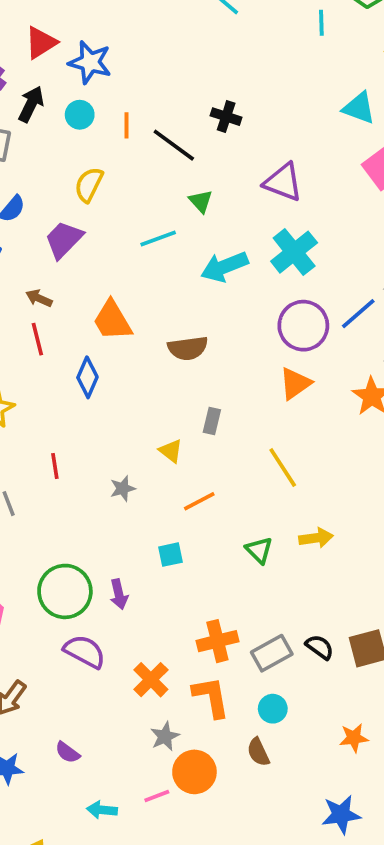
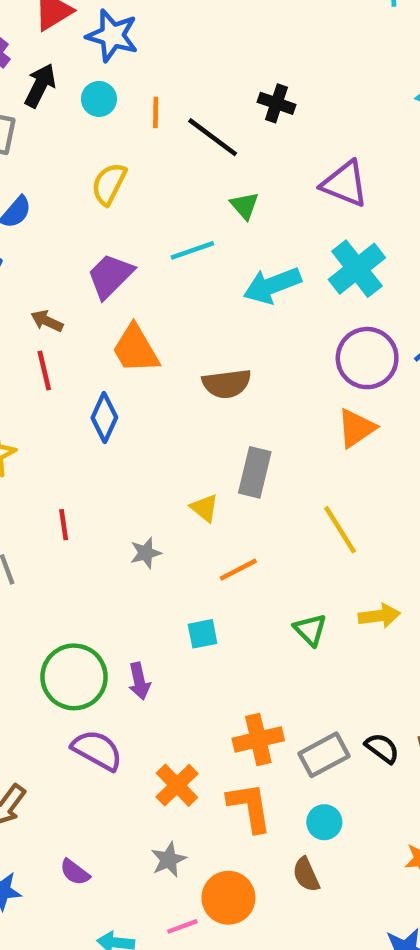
purple trapezoid: (64, 240) -> (110, 276), moved
gray rectangle: (212, 421) -> (255, 472), size x1.5
gray star: (165, 736) -> (169, 860), moved

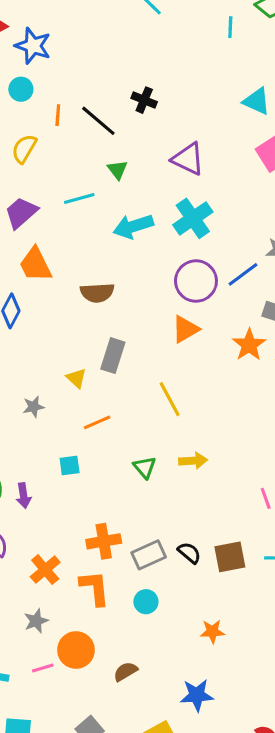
orange line: (156, 112) -> (58, 115), moved
brown semicircle: (306, 875) -> (125, 672), moved, turned 80

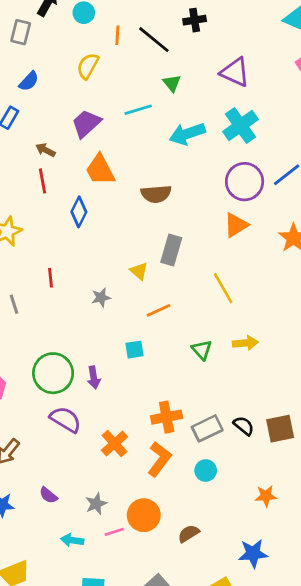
black cross: (144, 100) -> (195, 20), turned -30
orange L-shape: (95, 588) -> (159, 459), turned 44
gray star: (36, 621) -> (96, 504), moved

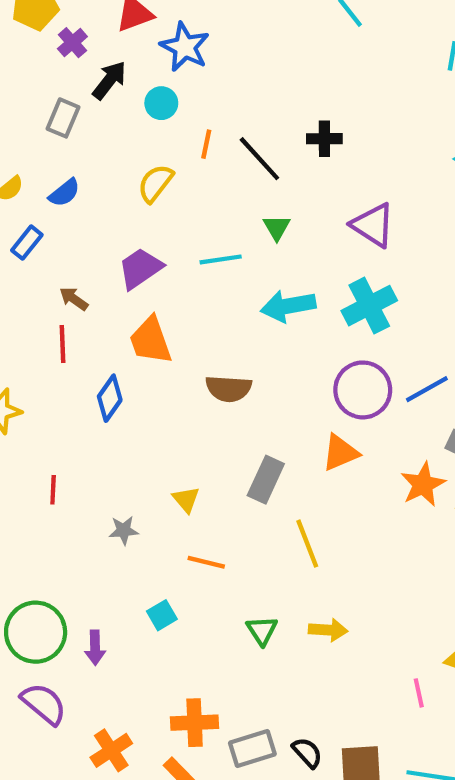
gray rectangle: (171, 250) -> (266, 480), moved
orange line: (158, 310) -> (206, 562), turned 30
cyan square: (135, 350) -> (162, 615), turned -30

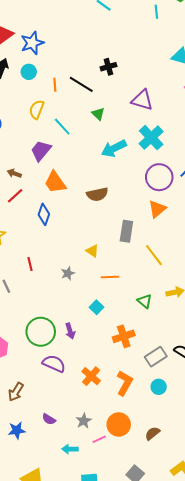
blue star: (185, 47) -> (32, 43), turned -30
cyan line: (221, 259) -> (62, 127), moved, turned 72
red line: (63, 344) -> (15, 196), turned 66
orange cross: (195, 723) -> (124, 336), moved

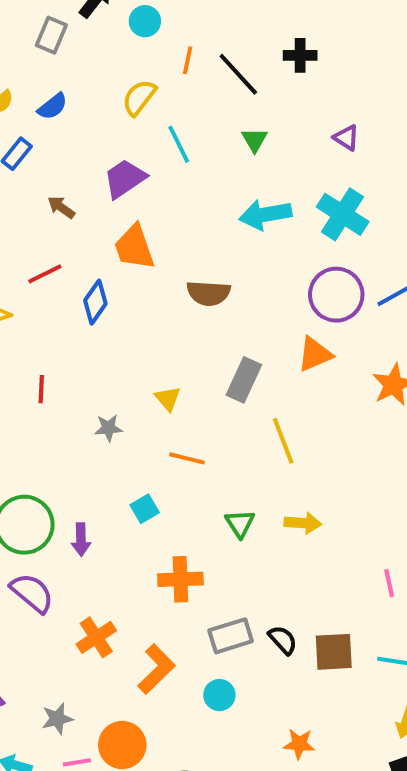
purple triangle: (142, 100) -> (346, 138), size x0.6
cyan cross: (151, 138) -> (343, 214), turned -30
red line: (15, 196) -> (45, 274), moved

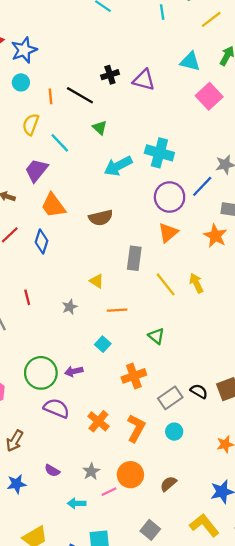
purple triangle: (346, 138) -> (144, 80), moved, size x1.5
yellow arrow: (303, 523) -> (196, 283), moved, turned -102
purple arrow: (81, 540) -> (74, 371), turned 96

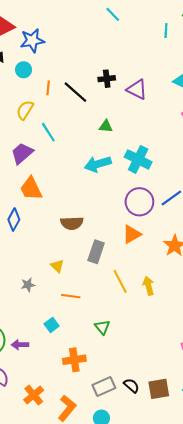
green triangle: (100, 128) -> (106, 126), moved, turned -48
brown semicircle: (101, 218) -> (72, 223), moved

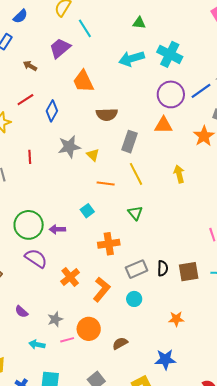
orange trapezoid: (31, 189) -> (83, 81), moved
orange triangle: (132, 234) -> (163, 125), turned 30
yellow line: (120, 281) -> (136, 174), moved
gray star: (28, 285) -> (69, 147), moved, size x1.6
black semicircle: (131, 386) -> (163, 268), turned 49

